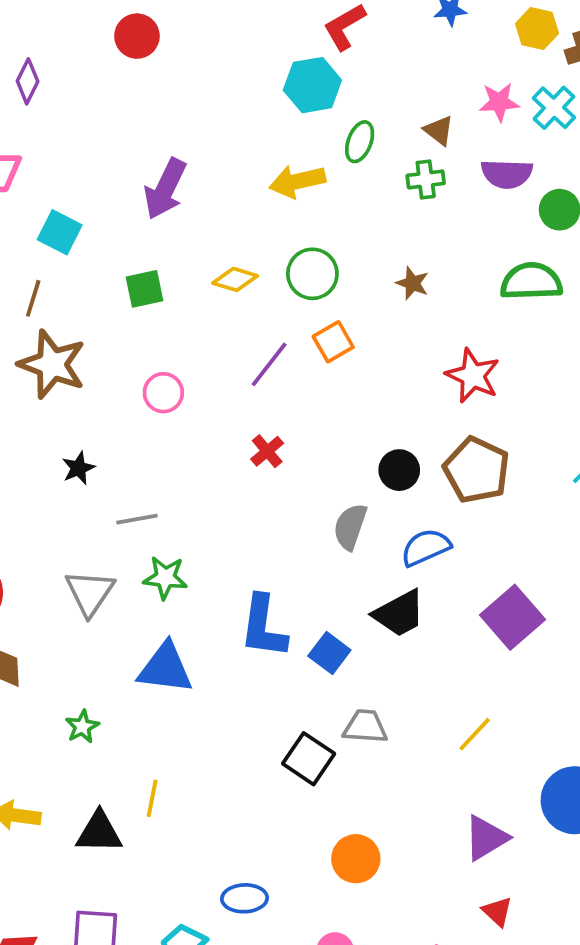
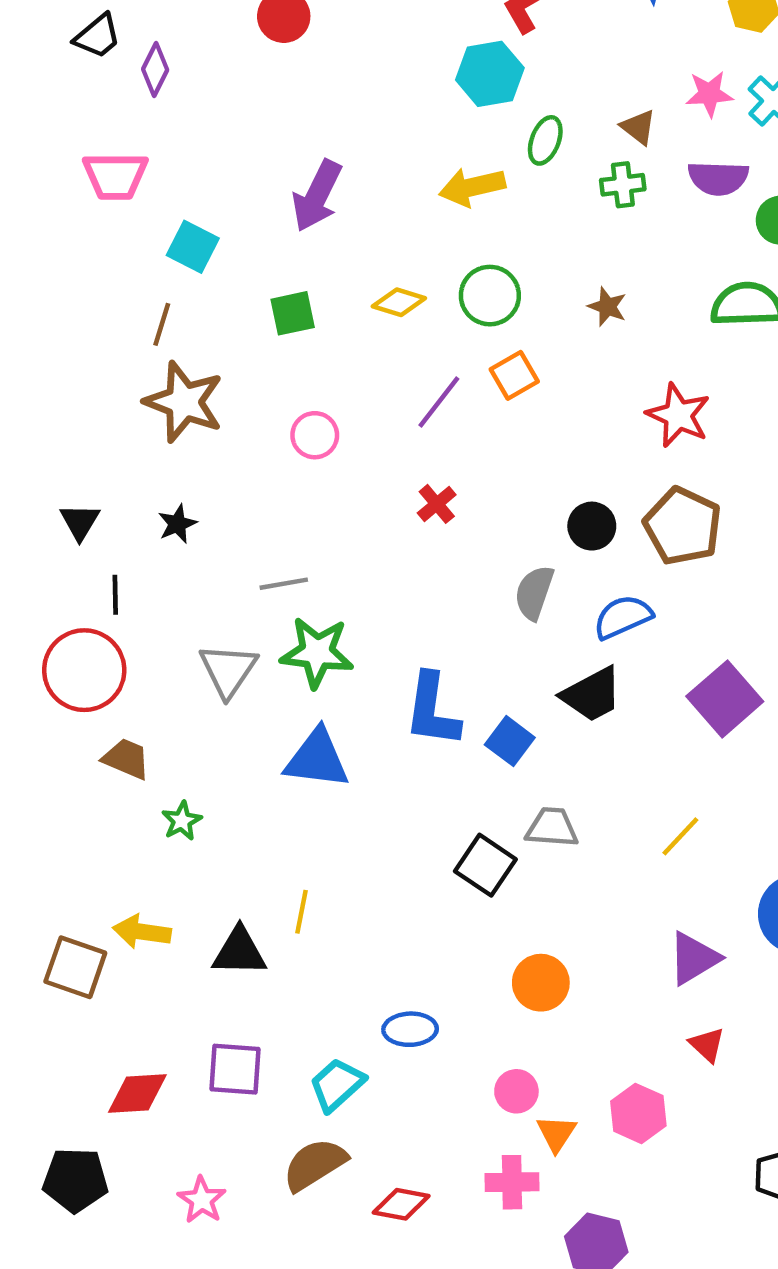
black star: (78, 468) -> (177, 524), moved
green star: (165, 578) -> (317, 652), size x1.4
green star: (82, 727) -> (182, 821), moved

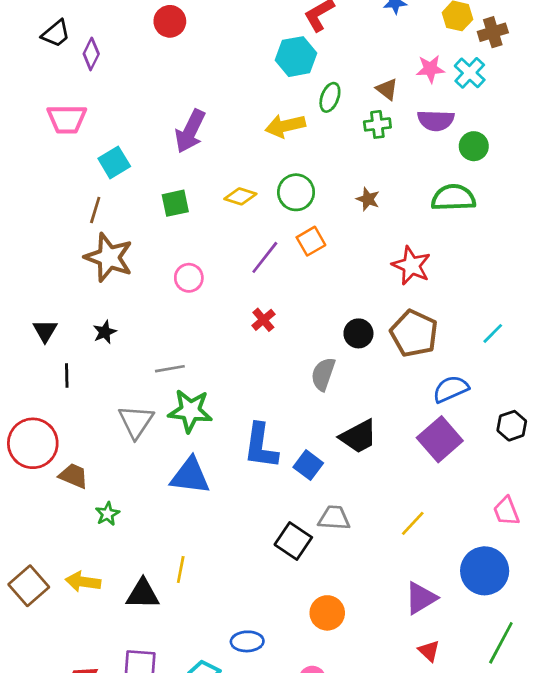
cyan square: (193, 247) -> (114, 162), turned 32
blue semicircle: (623, 617) -> (451, 389), moved
red circle: (84, 670) -> (33, 443), moved
brown square: (75, 967) -> (29, 586), moved, turned 30

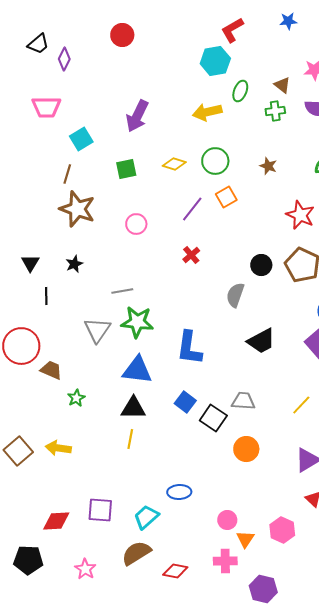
blue square: (308, 465) -> (185, 402), moved
black triangle: (143, 594) -> (133, 408), moved
orange circle: (327, 613) -> (246, 449), moved

